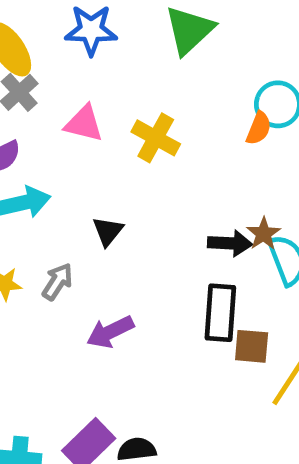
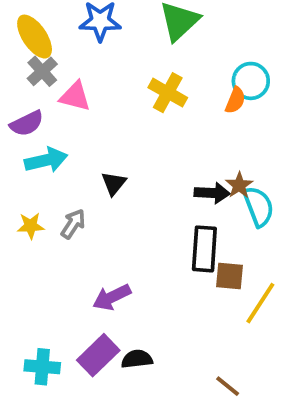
pink triangle: (84, 123) -> (75, 96), moved
yellow cross: (156, 138) -> (168, 93), moved
purple arrow: (110, 332) -> (112, 297), moved

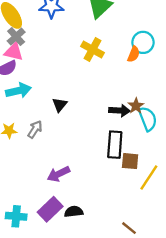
pink triangle: (75, 96) -> (14, 52), moved

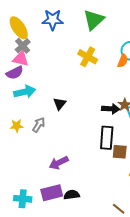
purple rectangle: (50, 209) -> (52, 193), turned 30

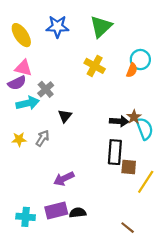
gray cross: (23, 46) -> (46, 89), moved

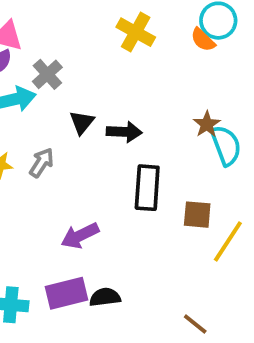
orange semicircle: (132, 70) -> (203, 40), turned 112
black arrow: (119, 121) -> (124, 132), moved
black rectangle: (115, 152) -> (147, 188), moved

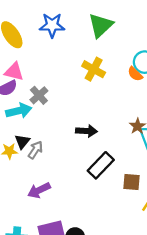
black triangle: (82, 122) -> (22, 142), moved
black rectangle: (147, 188) -> (101, 165), turned 40
purple arrow: (80, 236) -> (39, 190), moved

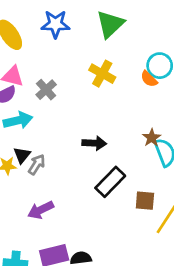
gray cross: (39, 95) -> (46, 90), moved

